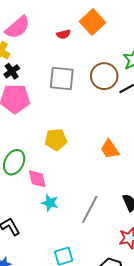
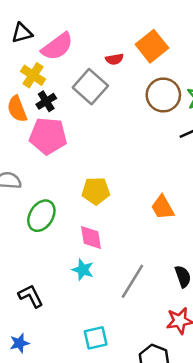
brown circle: (104, 76) -> (163, 95), moved
gray square: (62, 78) -> (90, 87), moved, turned 32
pink diamond: (37, 179) -> (91, 238), moved

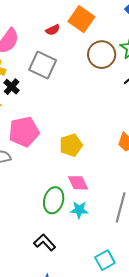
red semicircle: (114, 59) -> (53, 30), moved
pink pentagon: (48, 136) -> (24, 132), moved
green ellipse: (41, 216) -> (54, 200), moved

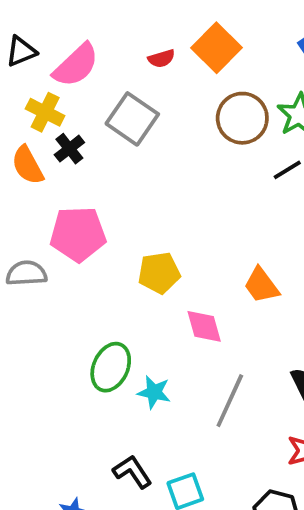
pink diamond: (78, 183) -> (204, 326), moved
black L-shape: (45, 242) -> (132, 472), moved

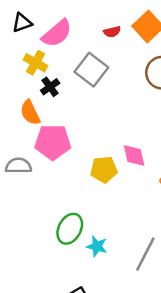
orange semicircle: (27, 165) -> (30, 113), moved
pink diamond: (204, 326) -> (134, 155), moved

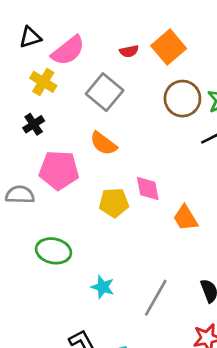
black cross: (50, 87) -> (34, 124), moved
orange semicircle: (30, 113) -> (103, 143), moved, turned -30
green ellipse: (70, 229) -> (53, 251), moved, turned 72

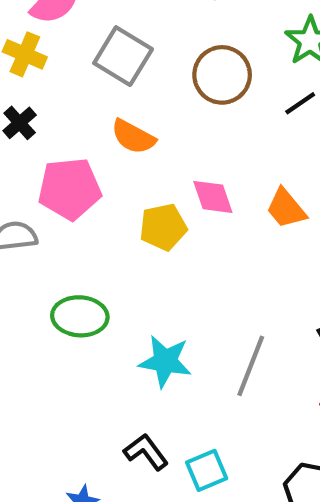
brown circle: (182, 99) -> (222, 75), moved
orange trapezoid: (185, 218) -> (286, 208), moved
cyan star: (103, 287) -> (165, 361), size x1.4

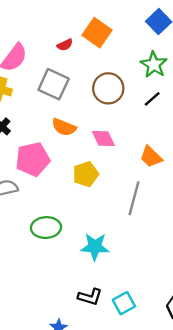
pink diamond: (213, 197) -> (103, 138), moved
gray line: (251, 366) -> (134, 198), moved
black L-shape: (146, 452) -> (90, 297), turned 150

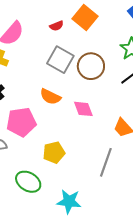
gray square: (54, 84) -> (60, 60), moved
yellow pentagon: (86, 174) -> (54, 152), moved
green ellipse: (46, 228) -> (28, 182), turned 30

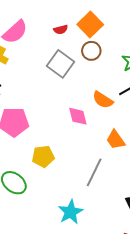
brown circle: (91, 66) -> (91, 51), moved, size x0.7
orange semicircle: (50, 97) -> (103, 100), moved
cyan star: (69, 201) -> (71, 212), moved, turned 30

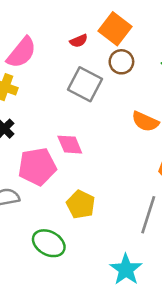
pink diamond: (78, 116) -> (70, 145), moved
yellow pentagon: (43, 156) -> (81, 204), turned -30

